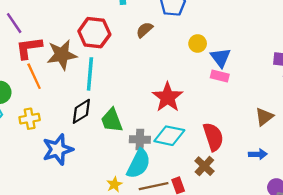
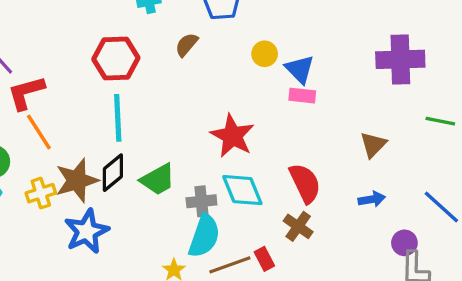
brown star: (62, 55) -> (77, 180), moved
green trapezoid: (112, 120) -> (158, 180), turned -90
cyan diamond: (169, 136) -> (242, 190), turned 64

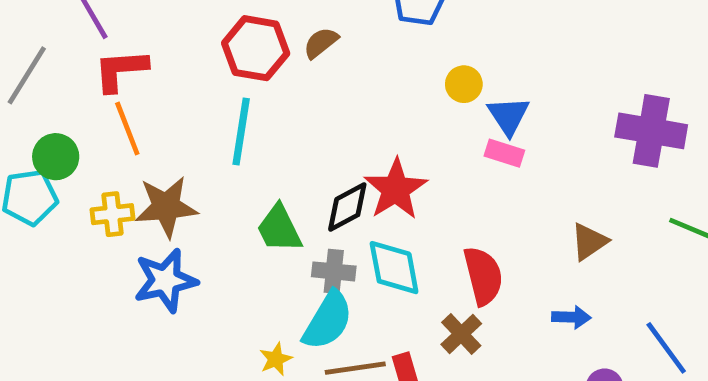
brown semicircle: (187, 45) -> (321, 43), moved
black diamond: (113, 173) -> (347, 207), moved
green trapezoid: (158, 180) -> (279, 229), turned 81

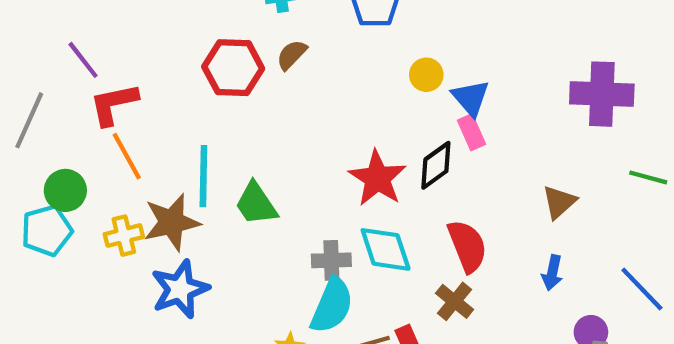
cyan line: (241, 131) -> (203, 176), moved
pink rectangle: (504, 153) -> (471, 132), turned 56
black diamond: (347, 207) -> (436, 165), moved
green trapezoid: (279, 229) -> (256, 204), moved
blue arrow: (571, 317) -> (552, 273), turned 108

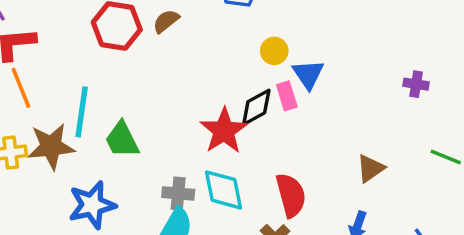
purple cross: (602, 94) -> (416, 84), size x0.5
pink rectangle: (471, 132) -> (287, 96), moved
black diamond: (436, 165) -> (256, 107), moved
blue star: (180, 289) -> (92, 205), moved

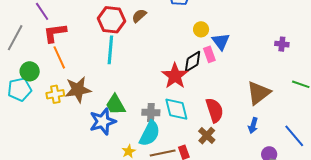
cyan line: (82, 112) -> (110, 50), moved
green trapezoid: (122, 140) -> (116, 105), moved
brown triangle: (370, 168) -> (259, 93), size x1.5

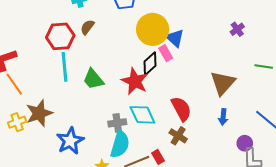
yellow circle: (201, 29) -> (153, 29), size x2.0
purple cross: (282, 44) -> (237, 29), turned -32
green trapezoid: (116, 105) -> (93, 79), moved

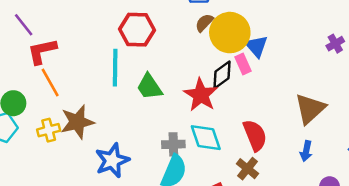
brown semicircle: (87, 27) -> (204, 23), moved
red hexagon: (60, 36) -> (137, 30), moved

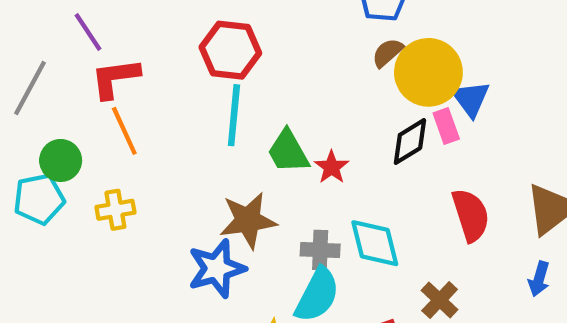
red hexagon: (137, 30) -> (230, 50), moved
red star: (201, 95) -> (332, 167), moved, size x0.6
brown star: (77, 122) -> (248, 220), moved
red semicircle: (255, 135) -> (471, 215), moved

